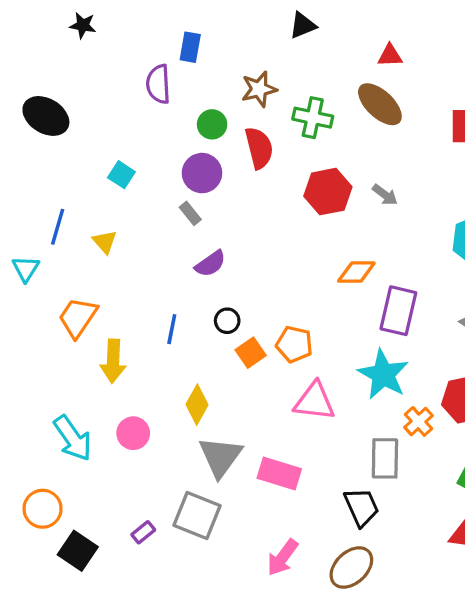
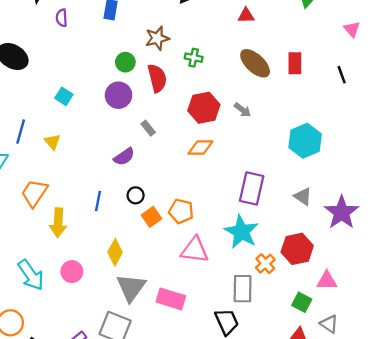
purple semicircle: (158, 84) -> (62, 18), moved, size x0.7
brown ellipse: (380, 104) -> (255, 63), moved
green cross: (313, 118) -> (194, 58), size x0.7
gray rectangle: (190, 213) -> (148, 128), moved
orange diamond: (356, 272) -> (200, 148), moved

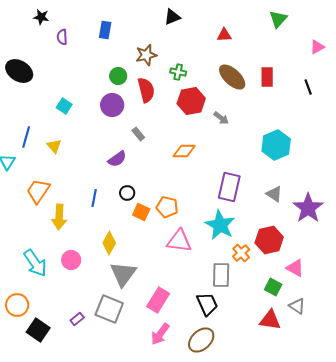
pink triangle: (352, 29) -> (317, 47), turned 42
red hexagon: (204, 108) -> (191, 101), moved
orange square: (152, 217) -> (141, 212), turned -30
pink triangle: (327, 281) -> (295, 268), turned 30
pink rectangle: (171, 299) -> (158, 300), moved, turned -75

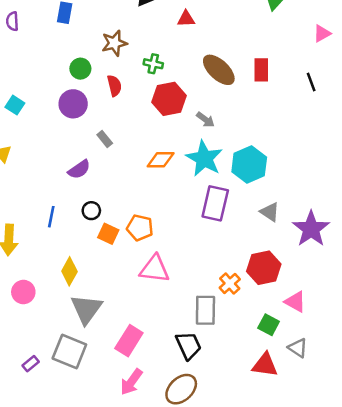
red triangle: (224, 35) -> (186, 19), moved
red semicircle: (146, 90) -> (114, 86), size x0.7
cyan hexagon: (276, 145) -> (249, 165), moved
cyan star: (220, 225) -> (204, 158), moved

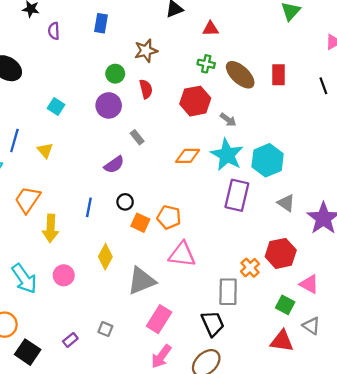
green cross: (153, 64) -> (206, 64), moved
gray triangle: (86, 309) -> (142, 281), moved, turned 32
gray square: (69, 351) -> (105, 329), size x0.5

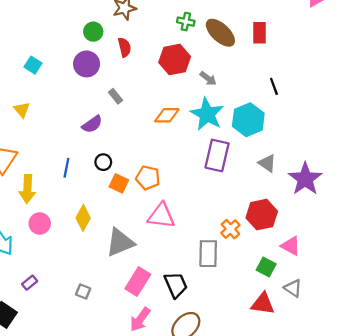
black line: (323, 86) -> (274, 86), moved
pink circle: (64, 275) -> (40, 223), moved
black trapezoid: (213, 324) -> (176, 285), moved
purple rectangle: (70, 340) -> (30, 283), moved

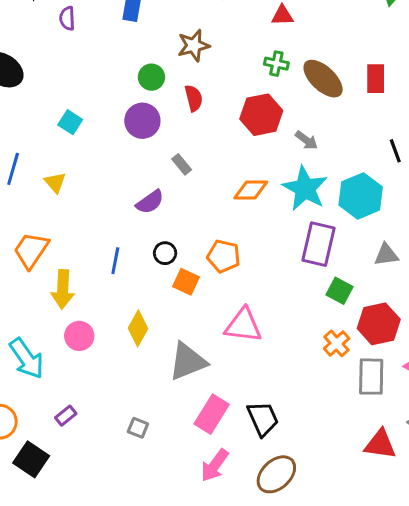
gray triangle: (267, 163) -> (386, 255), turned -42
orange pentagon: (148, 178) -> (224, 256), moved
gray rectangle: (208, 254) -> (371, 377), moved
green square: (266, 267) -> (340, 291), moved

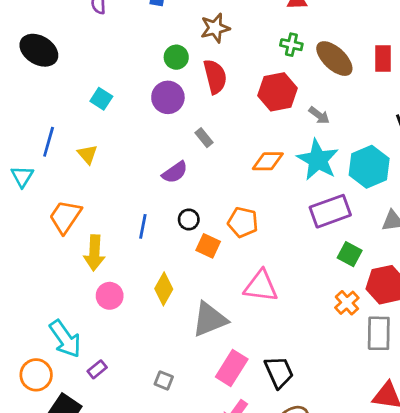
red semicircle: (194, 98) -> (215, 77), size x1.4
purple rectangle: (319, 244) -> (330, 211), turned 57
cyan arrow: (27, 358) -> (65, 339), moved

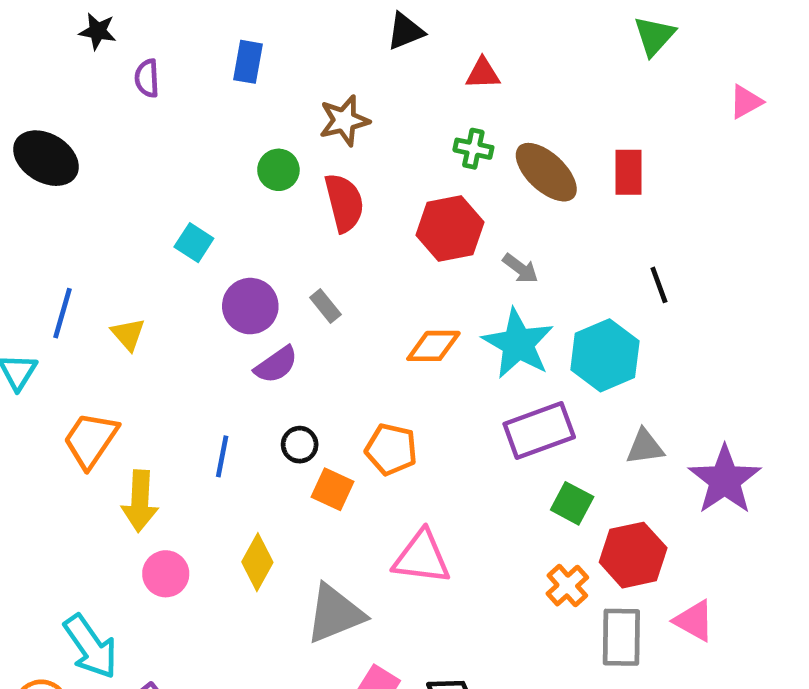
purple circle: (168, 97) -> (250, 306), moved
cyan square: (101, 99) -> (194, 243), moved

